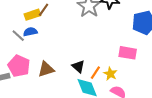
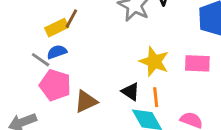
pink pentagon: (19, 66) -> (55, 85), moved
orange line: (95, 73) -> (156, 97), turned -32
yellow star: (110, 74) -> (154, 62), moved, size x1.5

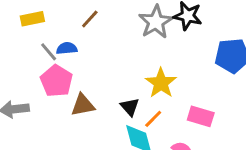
yellow rectangle: (57, 28) -> (32, 19), moved
pink rectangle: (197, 63) -> (201, 116), moved
orange line: (156, 97) -> (153, 119), turned 36

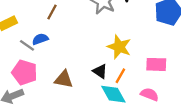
pink pentagon: (57, 81) -> (24, 72), moved
brown triangle: (83, 105) -> (64, 79), turned 36

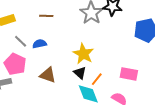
brown line: (52, 12) -> (46, 16), turned 56
blue semicircle: (40, 39) -> (40, 44), moved
yellow star: (119, 47) -> (83, 54), moved

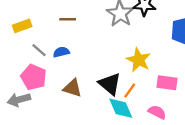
yellow star: (83, 54) -> (139, 60), moved
black triangle: (80, 73) -> (110, 84), size x1.5

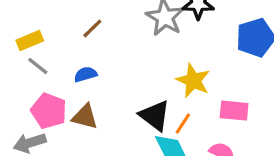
brown line: (68, 19) -> (92, 28), turned -42
gray line: (39, 50) -> (38, 66), moved
brown triangle: (72, 88) -> (85, 117), moved

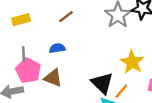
gray line: (38, 66) -> (24, 54), moved, turned 42

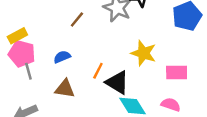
brown line: (66, 17) -> (77, 20), moved
pink pentagon: (28, 71) -> (22, 54), moved
orange line: (121, 91) -> (98, 71), moved

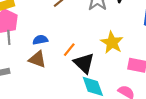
blue semicircle: (62, 57) -> (40, 40), moved

